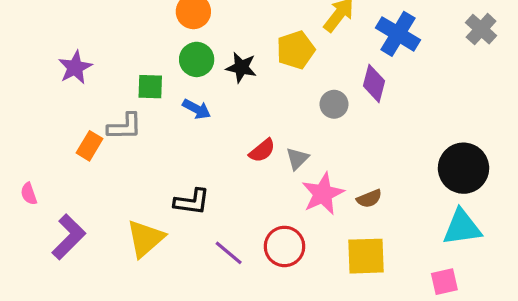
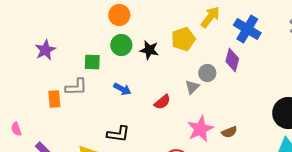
blue arrow: (197, 109) -> (122, 89), moved
orange rectangle: (90, 146) -> (54, 99), turned -36
gray triangle: (297, 159) -> (192, 87), moved

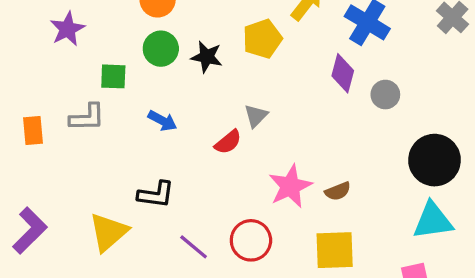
purple star: (45, 50) -> (67, 29), moved
gray circle: (207, 73) -> (385, 95), moved
gray triangle: (192, 87) -> (256, 116), moved
orange rectangle: (54, 99) -> (33, 131), moved

